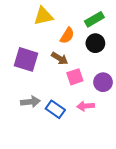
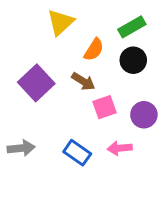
yellow triangle: (43, 16) -> (61, 22), turned -30
purple square: (26, 59) -> (36, 83), turned 30
gray arrow: (30, 102) -> (21, 148), moved

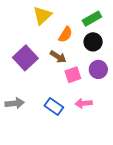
purple circle: (144, 115) -> (98, 69), moved

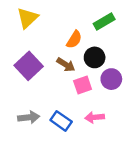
yellow triangle: (42, 15) -> (27, 18), moved
black circle: (93, 42) -> (95, 57), moved
gray arrow: (15, 103) -> (29, 117), moved

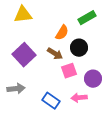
yellow triangle: (27, 18) -> (23, 15), turned 36
purple circle: (111, 79) -> (93, 79), moved
gray arrow: (29, 117) -> (16, 89), moved

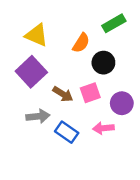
yellow triangle: (23, 15) -> (37, 35), moved, turned 30
brown arrow: (55, 54) -> (63, 94), moved
gray arrow: (16, 89) -> (38, 116), moved

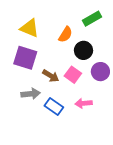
purple square: (31, 72) -> (25, 58), turned -30
pink square: (90, 93) -> (73, 75), turned -35
purple circle: (122, 103) -> (100, 72), moved

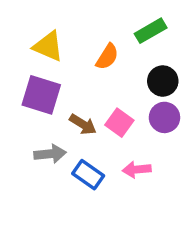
black circle: (83, 50) -> (163, 81), moved

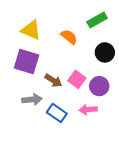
orange semicircle: (107, 57) -> (69, 37), turned -84
purple circle: (164, 117) -> (99, 86), moved

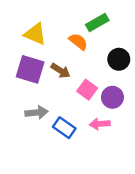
green rectangle: (97, 20) -> (97, 23), moved
brown arrow: (53, 80) -> (61, 71), moved

